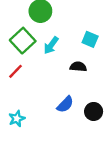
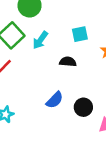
cyan square: (90, 39) -> (80, 34), turned -35

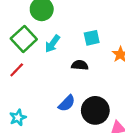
black circle: (83, 107) -> (95, 110), size x1.5

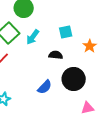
black circle: (95, 110) -> (74, 79), moved

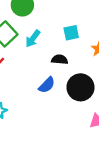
blue semicircle: (45, 87) -> (47, 85), moved

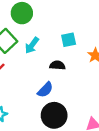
black circle: (80, 87) -> (54, 115), moved

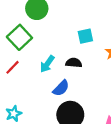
cyan arrow: (32, 45) -> (47, 64), moved

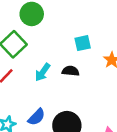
blue semicircle: (61, 88) -> (37, 117), moved

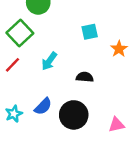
black semicircle: (70, 71) -> (85, 77), moved

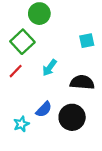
black semicircle: (85, 77) -> (82, 82), size x1.5
cyan star: (14, 114) -> (21, 124), moved

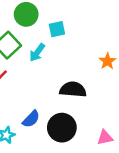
cyan square: (87, 41) -> (57, 29), moved
cyan arrow: (49, 68) -> (37, 53), moved

